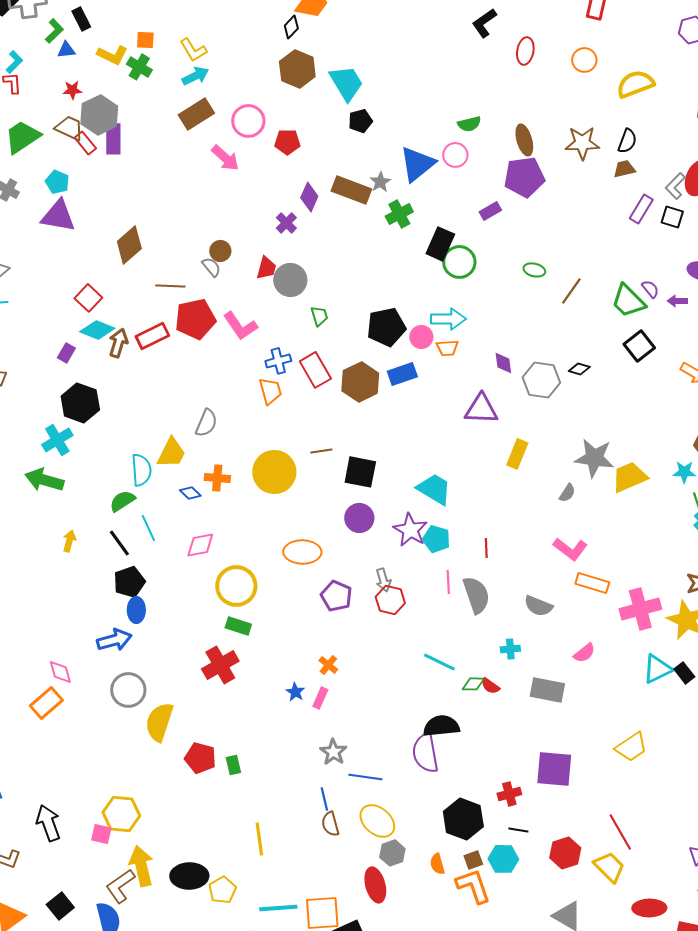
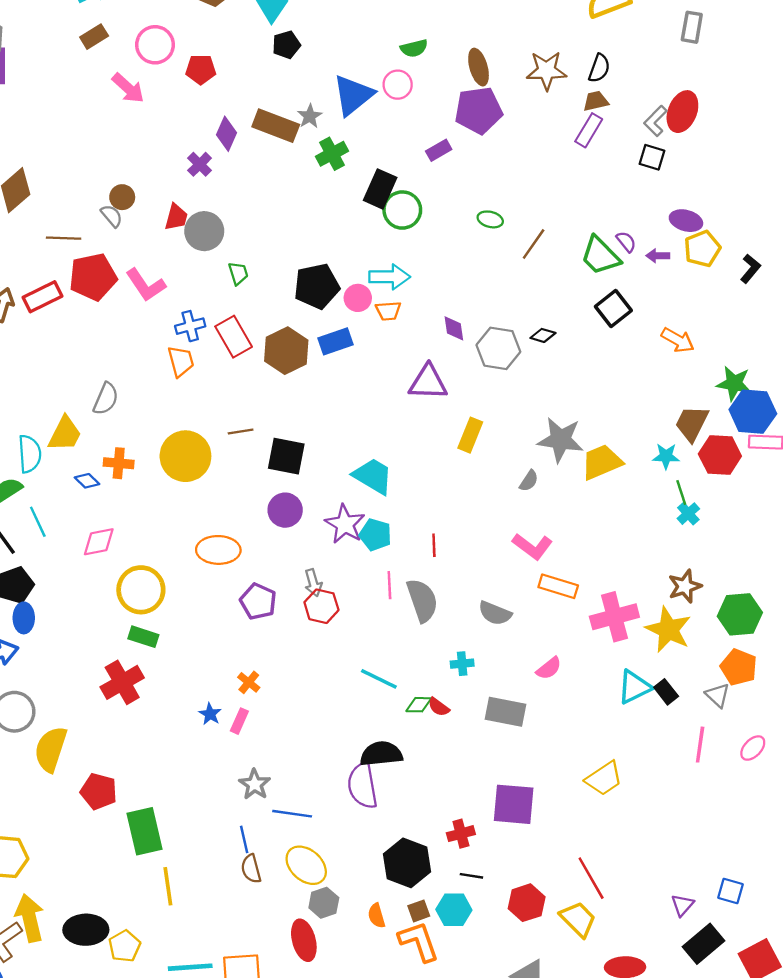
brown rectangle: (196, 114) -> (94, 37), size x0.7
purple rectangle: (641, 209) -> (589, 130), moved
green rectangle: (233, 765) -> (144, 831), moved, size x2.0

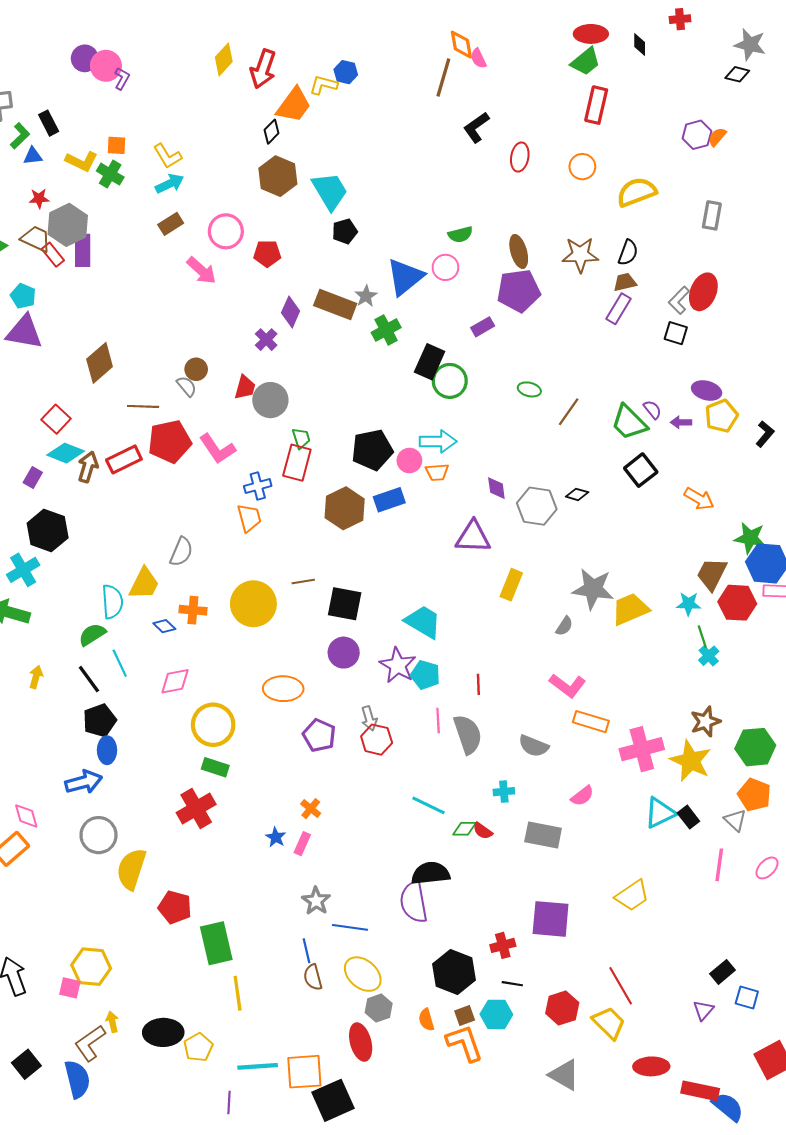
red rectangle: (234, 337) -> (297, 463), moved, turned 45
yellow arrow: (30, 918) -> (112, 1022), size x0.5
black rectangle: (704, 944) -> (722, 972), moved, size x0.7

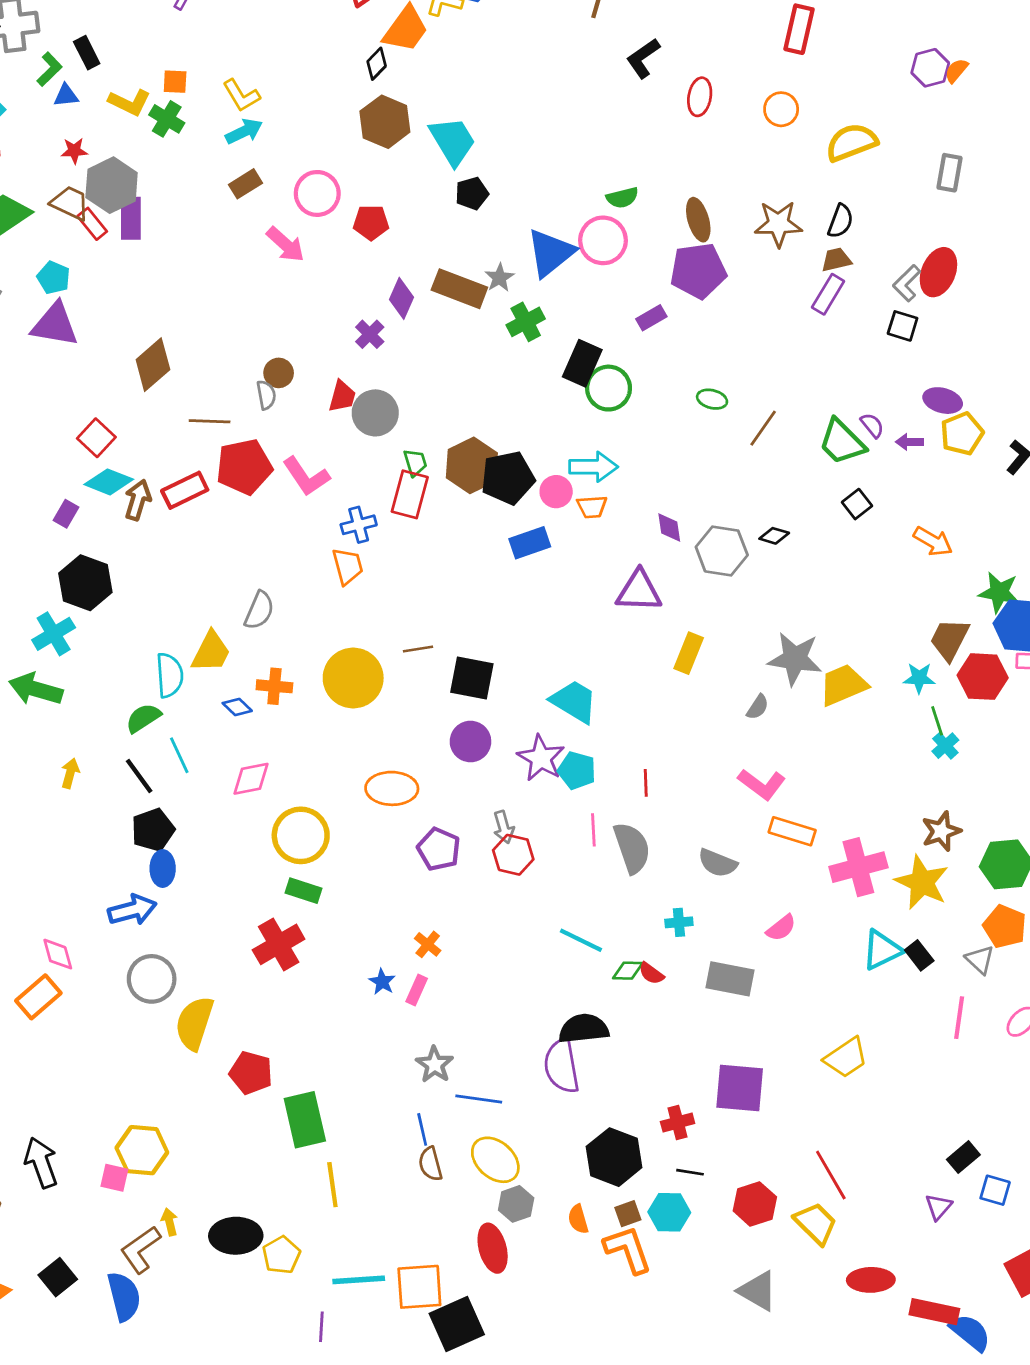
pink circle: (445, 267) -> (603, 240), size x1.4
gray semicircle: (187, 386) -> (266, 395), turned 30
black square: (641, 470) -> (857, 504), size x0.7
brown hexagon: (345, 508) -> (472, 465), moved

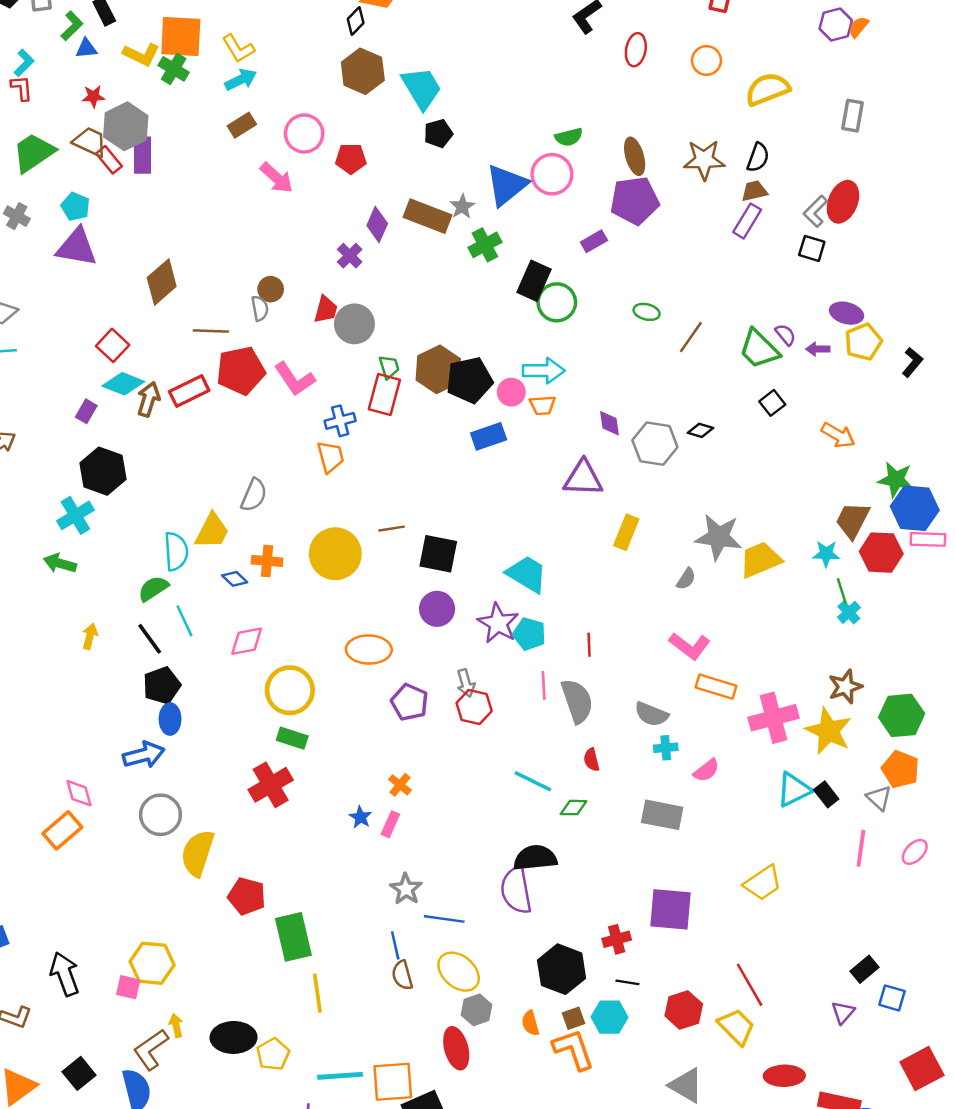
orange square: (175, 82) -> (181, 37), size x2.0
green arrow: (36, 689) -> (60, 563), size x0.7
cyan cross: (679, 922) -> (666, 748), moved
red semicircle: (651, 973) -> (592, 760), moved, turned 40

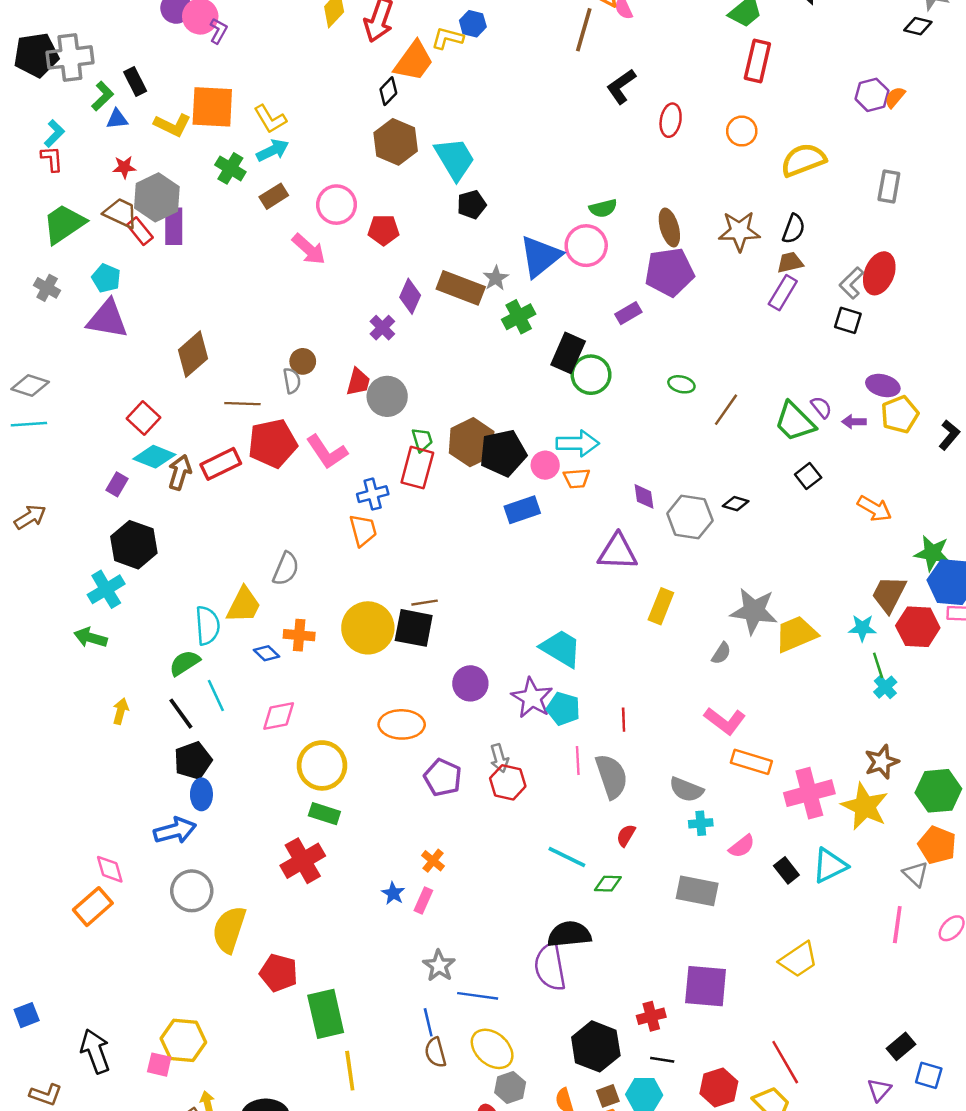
green cross: (174, 69) -> (230, 168), moved
black square: (438, 554) -> (414, 628), moved
red semicircle: (592, 760) -> (626, 835), turned 45
black rectangle: (826, 794) -> (786, 870), moved

